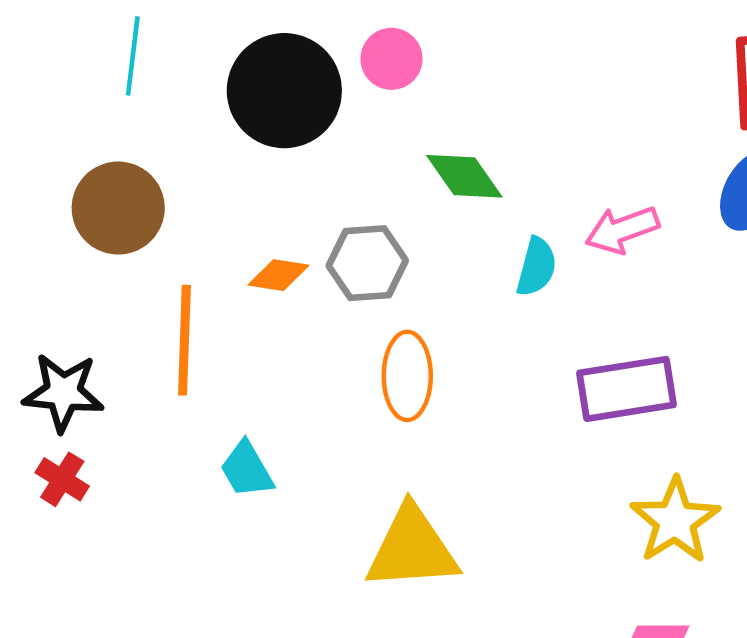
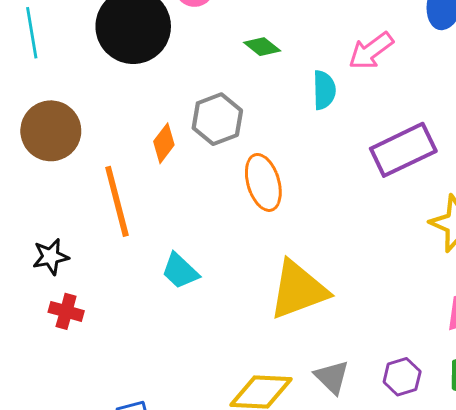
green diamond: (464, 176) -> (262, 47), size x0.7
orange diamond: (278, 275) -> (164, 143), turned -45
black star: (63, 392) -> (51, 257), size x0.7

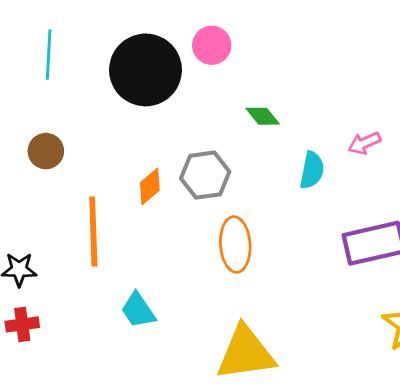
pink arrow: (371, 51) -> (364, 143), size x0.7
brown circle: (51, 131) -> (46, 151), size x0.6
red cross: (66, 311) -> (22, 324), turned -36

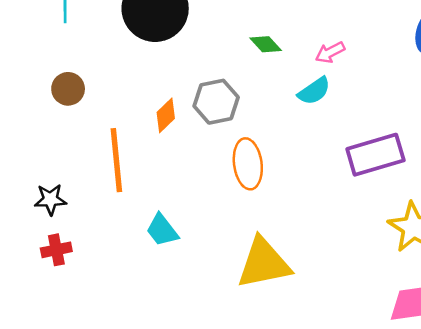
pink arrow: (364, 143) -> (330, 52), moved
cyan semicircle: (312, 170) -> (314, 91), turned 48

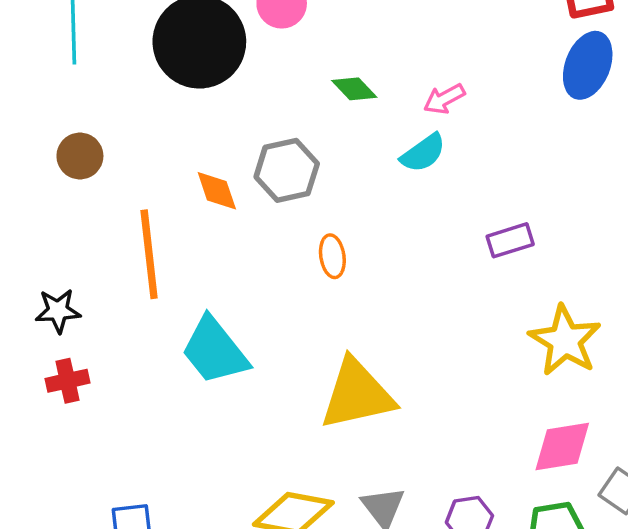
orange diamond: (166, 115) -> (217, 191), turned -64
purple rectangle: (375, 155) -> (510, 240), size x0.6
orange ellipse: (248, 164) -> (332, 256), size x0.6
cyan trapezoid: (162, 230) -> (215, 351), size x1.5

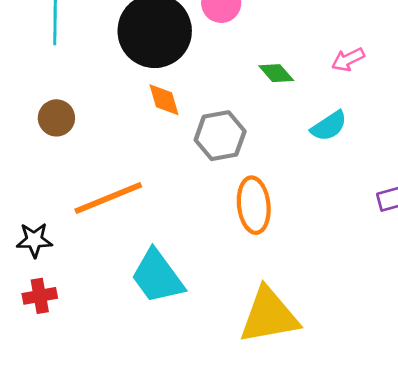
pink arrow: (444, 99) -> (348, 59), moved
orange diamond: (217, 191) -> (164, 100), moved
orange line: (149, 254) -> (108, 198), turned 72
orange ellipse: (332, 256) -> (254, 205), size x1.6

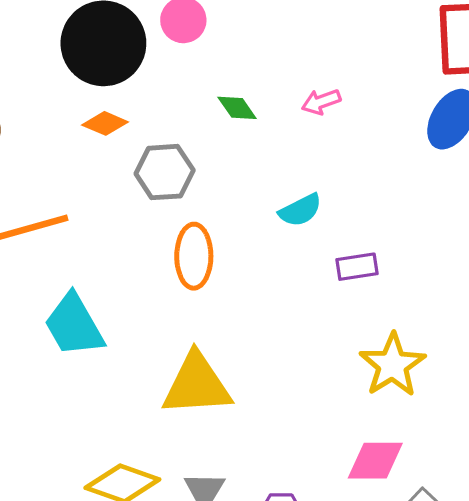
orange diamond: (164, 100) -> (105, 123), turned -57
cyan semicircle: (329, 126) -> (300, 210), moved

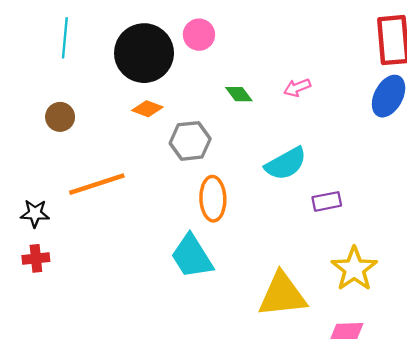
cyan semicircle: (300, 210) -> (286, 164), size x1.4
cyan trapezoid: (74, 325) -> (192, 256), moved
yellow triangle: (197, 385) -> (282, 295), moved

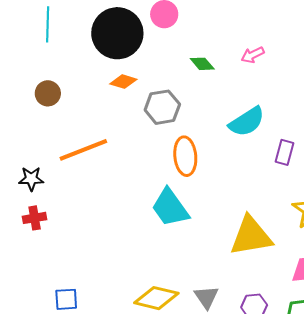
purple rectangle: (327, 201) -> (285, 152), turned -60

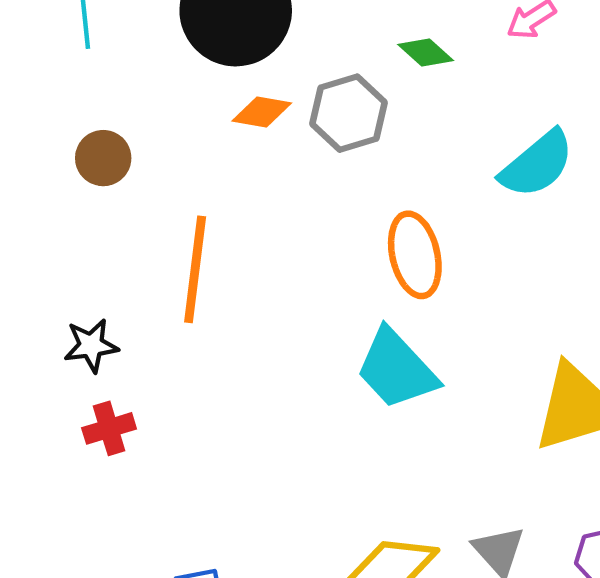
gray hexagon: (162, 107) -> (349, 113), moved
orange line: (83, 150) -> (195, 269), turned -54

